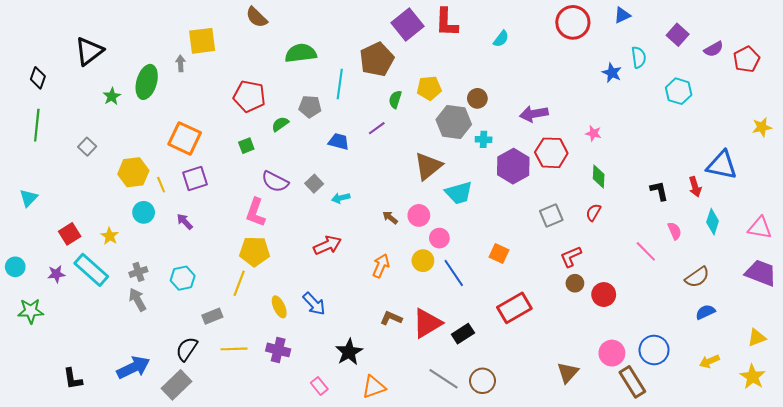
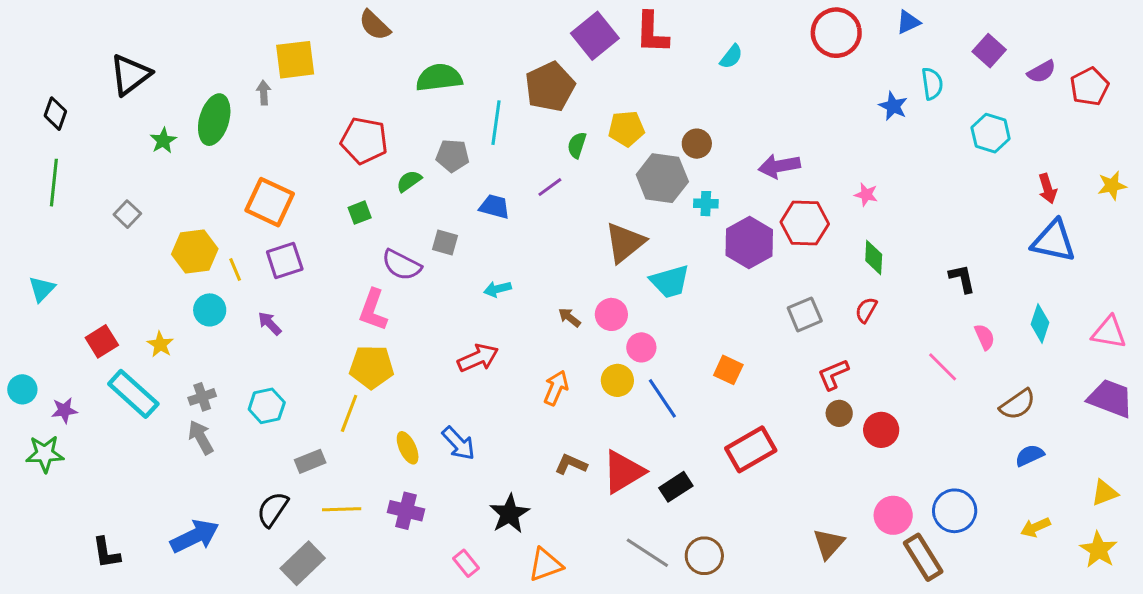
gray square: (314, 184) -> (445, 243), moved, turned -30
red arrow: (695, 187) -> (1048, 189), moved
purple star: (56, 274) -> (64, 410), moved
gray rectangle: (176, 385) -> (303, 563), moved

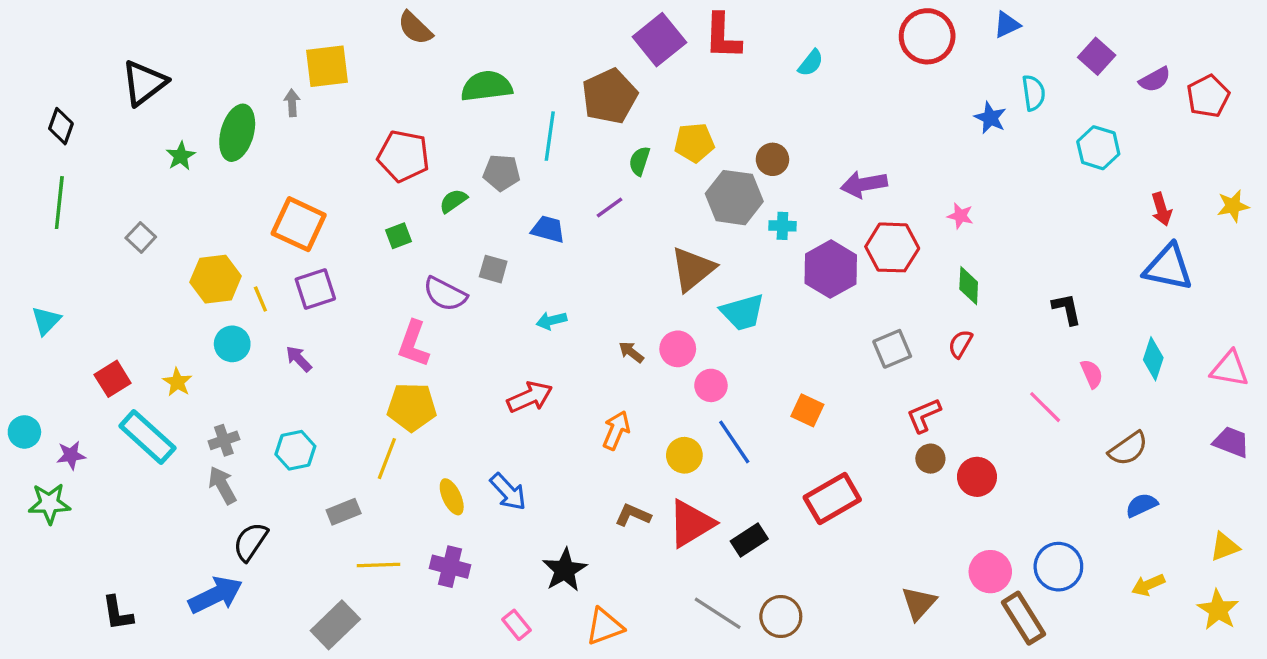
yellow circle: (617, 380) -> (684, 455), moved
purple trapezoid: (1110, 398) -> (1231, 442), size x0.7
black semicircle: (273, 509) -> (250, 542), moved

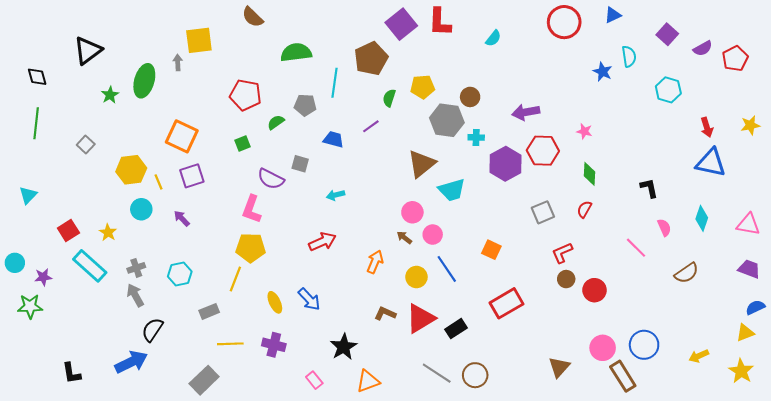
black diamond: (61, 126) -> (37, 77), turned -35
brown arrow: (631, 352) -> (404, 238), moved
blue semicircle: (1142, 505) -> (755, 307), moved

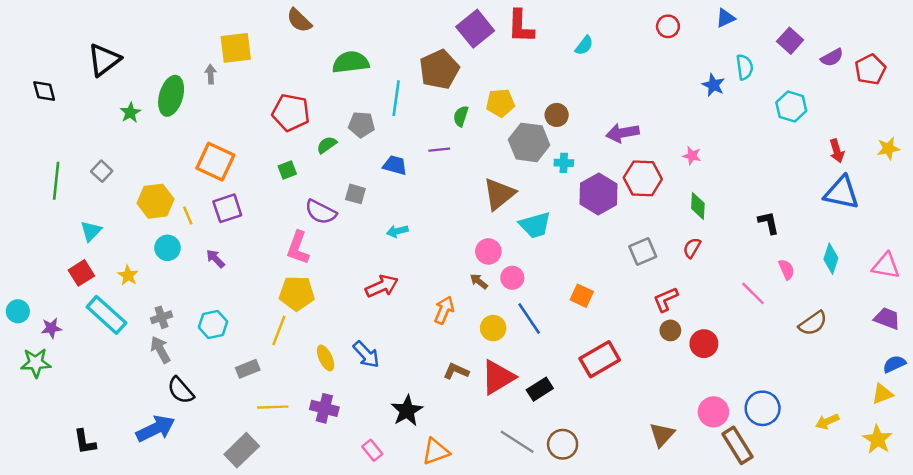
red circle: (564, 22) -> (668, 26), size x0.6
green line: (36, 123) -> (56, 181), moved
purple line: (371, 126) -> (439, 150), turned 30
cyan triangle: (28, 195) -> (91, 231), moved
black semicircle: (152, 330) -> (181, 390), turned -75

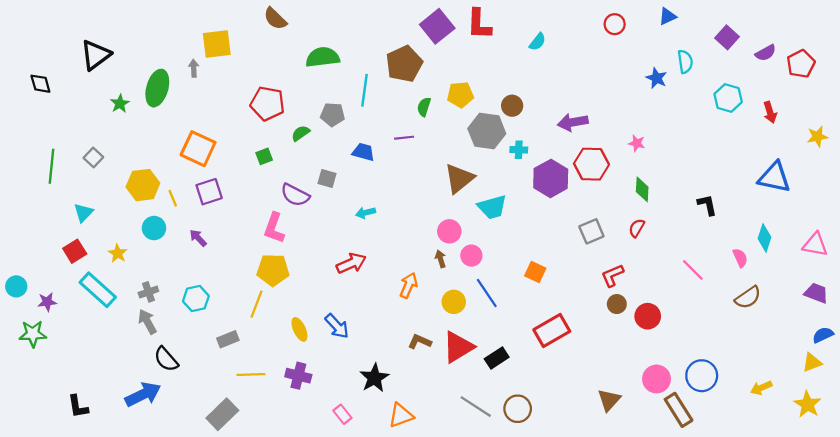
red arrow: (837, 151) -> (770, 112), moved
pink semicircle: (786, 269) -> (740, 258), moved
brown arrow: (479, 281) -> (441, 259), turned 35

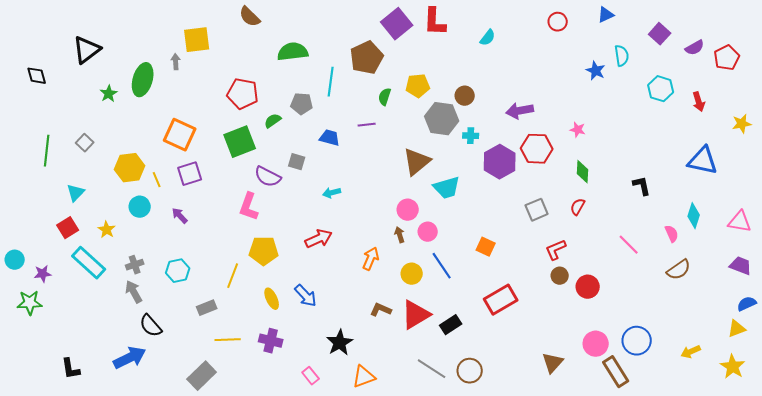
green square: (264, 156) -> (240, 142), size x2.0
yellow pentagon: (273, 270) -> (264, 251), moved

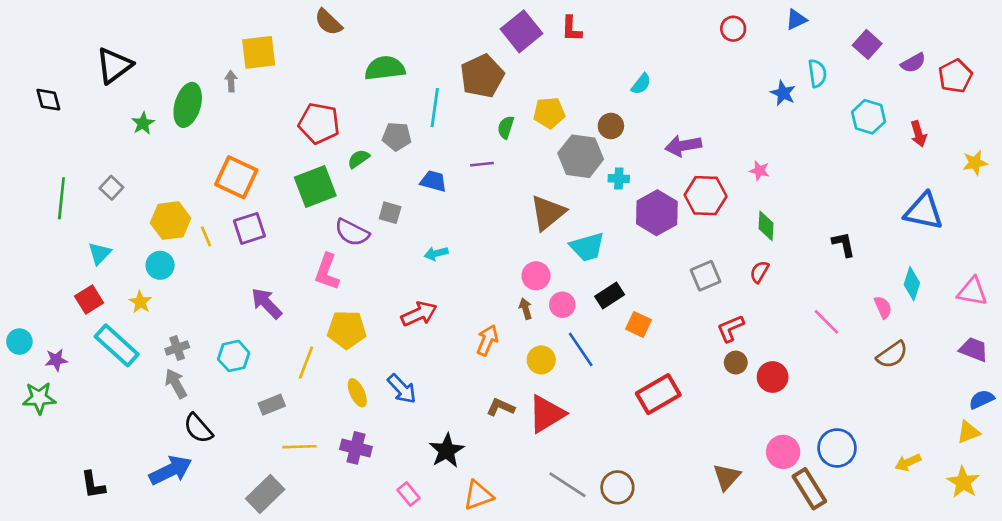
red L-shape: (435, 22) -> (571, 29), size x0.7
cyan semicircle: (488, 38) -> (641, 84), moved
cyan circle: (140, 207) -> (160, 265), moved
purple arrow: (180, 216) -> (267, 303), moved, size x1.5
black rectangle: (451, 325) -> (610, 296), moved

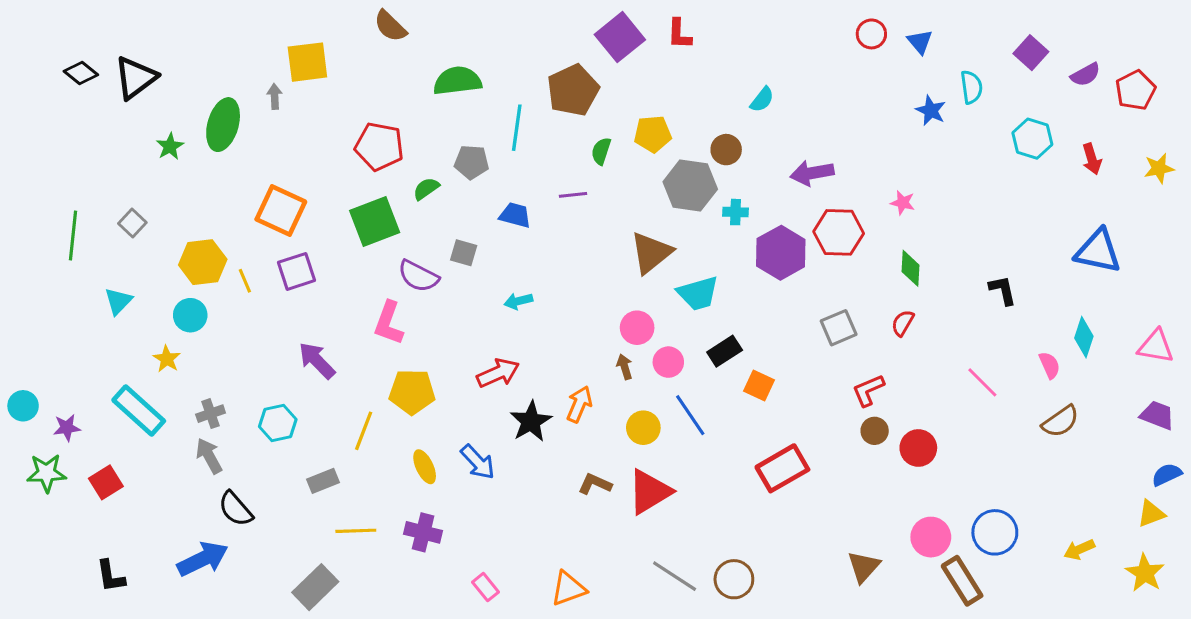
blue triangle: (796, 19) -> (920, 42), moved, turned -45
black diamond: (48, 100) -> (81, 73), moved, turned -36
yellow star: (975, 163) -> (1159, 168), moved
red square: (89, 299) -> (106, 482), moved
black star: (447, 451) -> (531, 421), moved

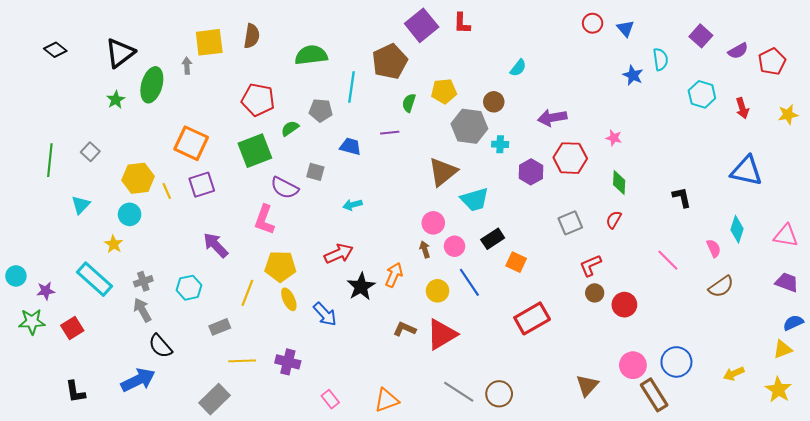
brown semicircle: (390, 26) -> (252, 36), moved, turned -125
black triangle: (136, 78) -> (120, 53), moved
purple hexagon: (781, 253) -> (531, 172), size x0.7
yellow ellipse: (425, 467) -> (289, 299), moved

